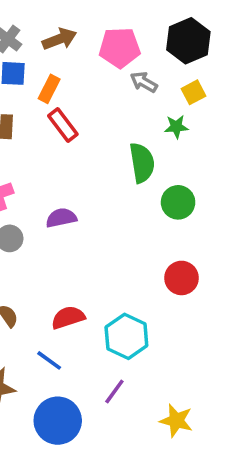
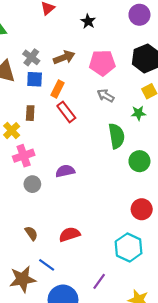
gray arrow: (144, 82) -> (106, 96), moved
cyan hexagon: (126, 336) -> (129, 247), moved
blue line: (49, 360) -> (47, 265), moved

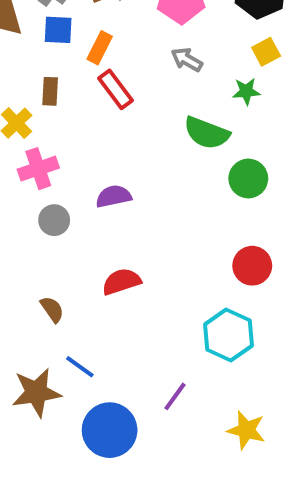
green semicircle: (117, 136) -> (207, 133), turned 120
red semicircle: (70, 234) -> (121, 282), moved

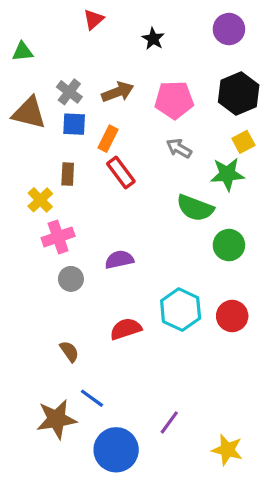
green star: (246, 91) -> (227, 174), size x1.5
cyan hexagon: (228, 335) -> (181, 310), moved

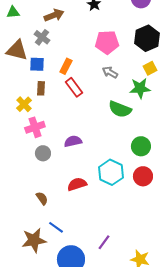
brown arrow: (118, 92) -> (54, 15), moved
blue square: (74, 124) -> (37, 64), moved
green circle: (229, 245) -> (141, 146), moved

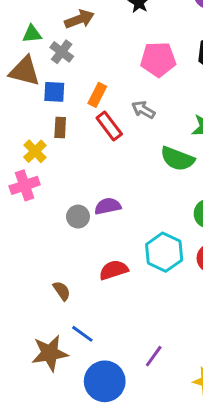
green triangle: (13, 12) -> (32, 34), moved
gray arrow: (110, 72) -> (143, 110), moved
pink cross: (35, 127) -> (25, 185), moved
gray circle: (43, 153) -> (78, 217), moved

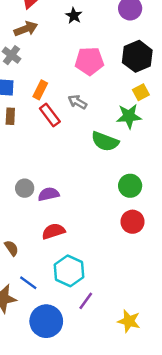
purple semicircle: (108, 206) -> (49, 194), moved
cyan hexagon: (164, 252) -> (69, 271), moved

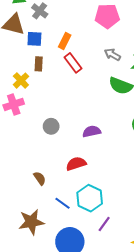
gray arrow: (77, 102) -> (112, 55), moved
purple semicircle: (49, 194) -> (92, 131), moved
blue line: (28, 283) -> (63, 203), moved

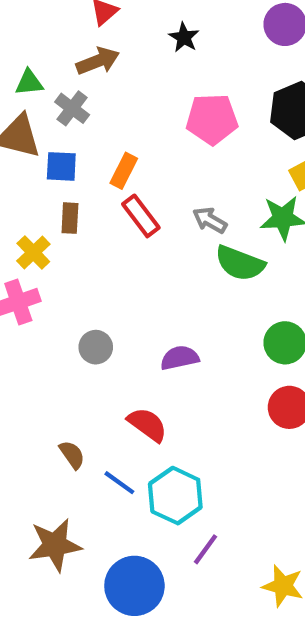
gray arrow: (112, 55) -> (210, 220), moved
red semicircle: (76, 164) -> (147, 425), turned 54
blue line: (63, 203) -> (119, 483), moved

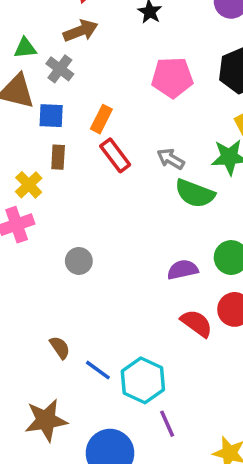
purple semicircle: (180, 358) -> (183, 270), moved
red semicircle: (147, 425) -> (197, 323), moved
purple line: (205, 549) -> (167, 424), turned -60

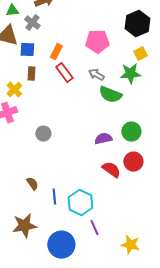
pink pentagon: (172, 78) -> (97, 41), moved
blue line: (98, 370) -> (54, 197), turned 49

